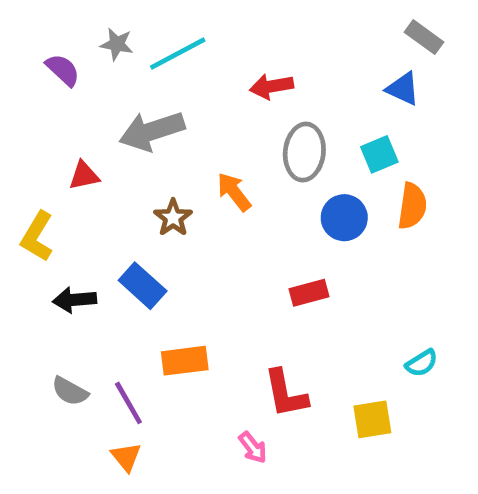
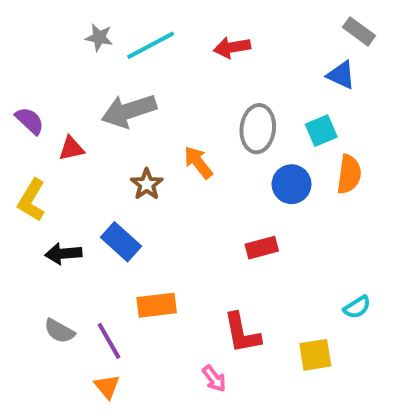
purple semicircle: (63, 70) -> (30, 121), moved
red arrow: (272, 86) -> (232, 47), moved

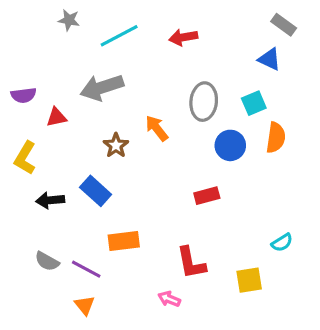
gray star: (99, 37) -> (69, 20), moved
purple semicircle: (30, 121) -> (24, 95), turned 130
purple line: (109, 341) -> (86, 269), turned -32
pink arrow: (214, 379) -> (169, 299), turned 150

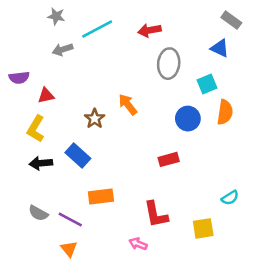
gray arrow: (102, 87) -> (63, 49), moved, size x0.6
gray ellipse: (204, 102) -> (169, 64), moved
yellow L-shape: (25, 158) -> (36, 129), moved

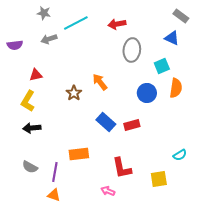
purple semicircle: (19, 78) -> (15, 45), moved
blue rectangle: (78, 156) -> (106, 122), moved
purple line: (70, 220) -> (55, 172), turned 72
orange triangle: (69, 249) -> (54, 195), turned -32

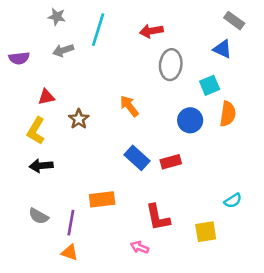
cyan line: (76, 23) -> (98, 30), turned -45
brown star: (74, 93) -> (79, 119), moved

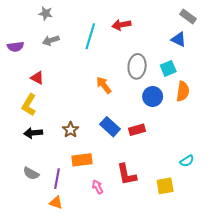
cyan line: (98, 30) -> (90, 36), moved
gray ellipse: (171, 65) -> (137, 66), moved
red triangle: (46, 97) -> (37, 78), turned 40
brown star: (79, 119) -> (71, 130), moved
pink arrow: (140, 247) -> (98, 187), moved, turned 40

